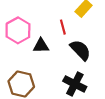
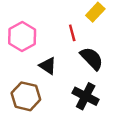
black triangle: (41, 46) -> (48, 66), moved, turned 35

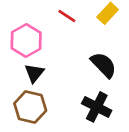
red line: (72, 33) -> (67, 16), moved, turned -42
black triangle: (48, 66) -> (34, 73), moved, turned 36

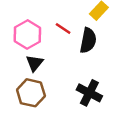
red line: (67, 16) -> (63, 29), moved
black semicircle: (104, 65) -> (88, 40), moved, turned 55

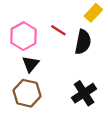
black cross: (89, 93) -> (84, 93), turned 30

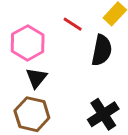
red line: (58, 30) -> (73, 24), moved

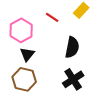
black semicircle: (102, 50) -> (72, 47), moved

